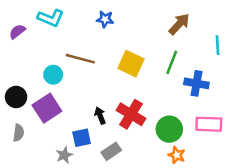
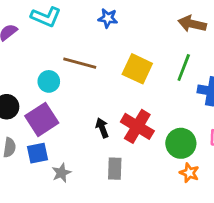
brown arrow: (179, 24) -> (192, 24), turned -120
blue square: (82, 138) -> (38, 153), moved
gray rectangle: (111, 151) -> (115, 169), turned -54

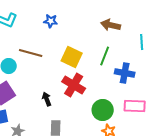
red cross: (137, 126) -> (74, 85), moved

